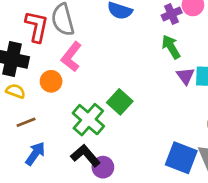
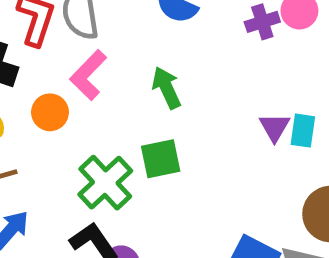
green arrow: (171, 47) -> (167, 88), moved
green square: (120, 102) -> (161, 159), turned 30

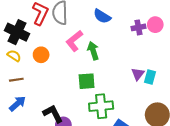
pink L-shape: (88, 75) -> (74, 41), moved
green cross: (105, 183) -> (101, 106), moved, turned 30

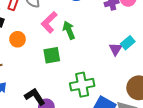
cyan rectangle: (150, 77) -> (128, 43), moved, turned 40
green square: (87, 81) -> (52, 55), moved

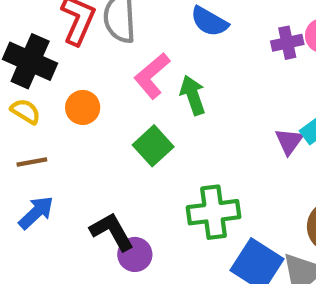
green square: (52, 55) -> (153, 146), turned -36

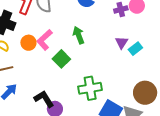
pink L-shape: (152, 76) -> (45, 40), moved
purple triangle: (289, 141) -> (121, 43), moved

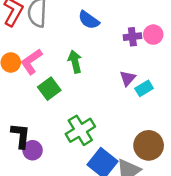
green cross: (90, 88) -> (80, 130), turned -30
black L-shape: (44, 99) -> (21, 136), turned 30

